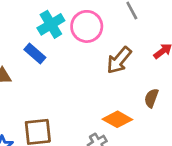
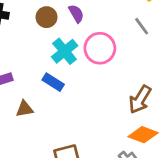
brown arrow: (119, 60) -> (140, 99), moved

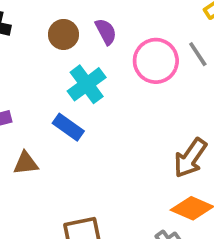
pink circle: (100, 48) -> (156, 61), moved

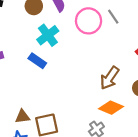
brown triangle: (26, 163) -> (23, 117), moved

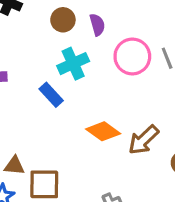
orange diamond: (111, 108) -> (103, 131), moved

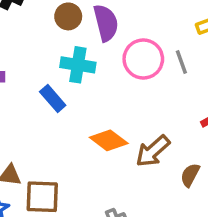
purple semicircle: (97, 25) -> (106, 23), size x1.5
cyan cross: (73, 64) -> (78, 65), turned 32

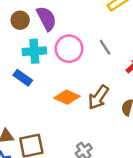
pink circle: (143, 59) -> (69, 49), moved
gray line: (181, 62) -> (105, 47), moved

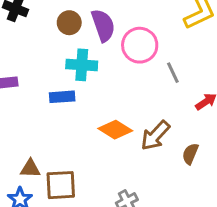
pink circle: (69, 49) -> (140, 45), moved
blue rectangle: (23, 78) -> (62, 97), turned -48

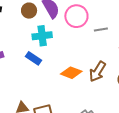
gray line: (173, 73) -> (101, 30), turned -64
blue rectangle: (62, 97) -> (34, 58), turned 49

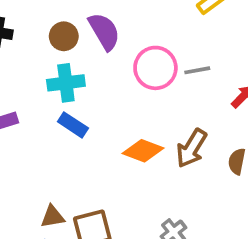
pink circle: (76, 16) -> (155, 68), moved
cyan cross: (42, 36) -> (66, 83), moved

